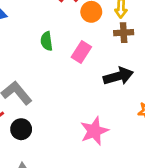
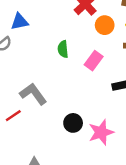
black circle: (21, 129) -> (73, 123), moved

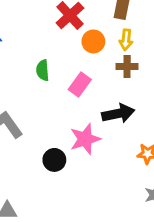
pink star: (101, 132) -> (85, 139), moved

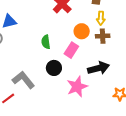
orange circle: (93, 41) -> (82, 31), moved
black circle: (54, 160) -> (54, 68), moved

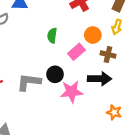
brown cross: (103, 36) -> (108, 54), moved
black circle: (54, 68) -> (55, 74), moved
gray L-shape: (23, 80) -> (29, 82), moved, turned -60

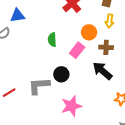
black arrow: (100, 79) -> (102, 71), turned -130
pink star: (72, 92) -> (71, 106), moved

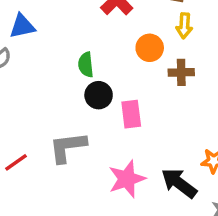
pink rectangle: (77, 50) -> (131, 114), moved, turned -42
black arrow: (102, 71) -> (179, 183), moved
black circle: (61, 74) -> (99, 95), moved

